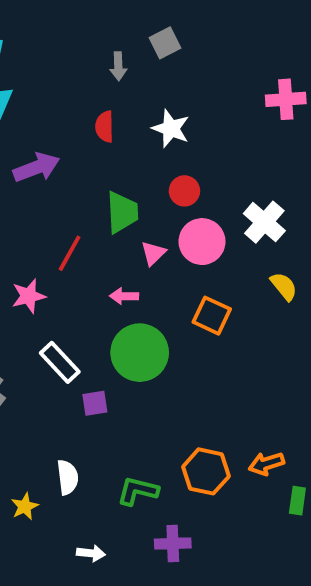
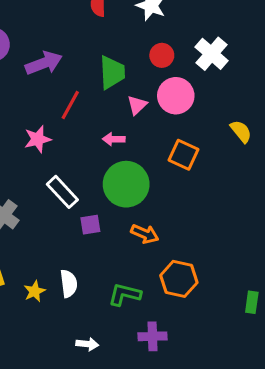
purple arrow: (36, 168) -> (44, 63), moved
white cross: (264, 222) -> (211, 54), moved
orange arrow: (266, 464) -> (145, 234), moved, turned -140
yellow star: (25, 506) -> (35, 291), moved

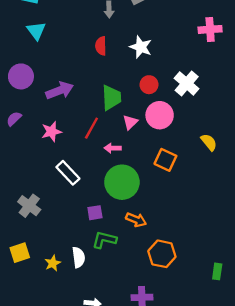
red line: (70, 105) -> (91, 128), moved
pink star: (38, 139) -> (51, 132), moved
white rectangle: (62, 192) -> (68, 173), moved
green L-shape: (125, 294) -> (104, 240), moved

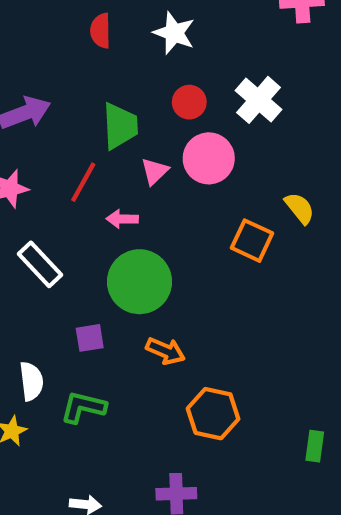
orange square: (165, 160) -> (252, 241), moved
green L-shape: (104, 240) -> (83, 407), moved
white semicircle: (79, 257) -> (31, 381), moved

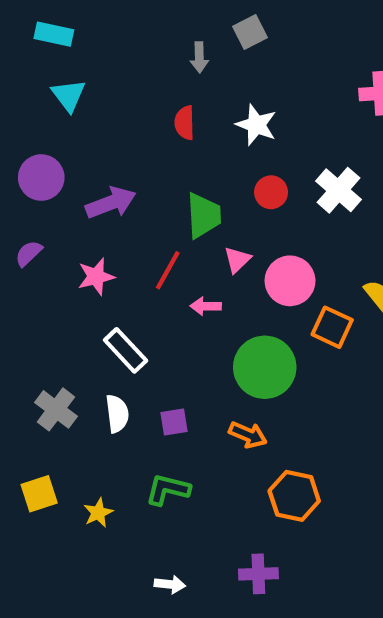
pink circle: (209, 158) -> (290, 281), moved
green circle: (139, 282) -> (265, 367), moved
white semicircle: (31, 381) -> (117, 414), moved

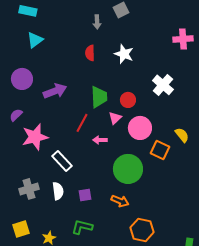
cyan triangle: (69, 95) -> (35, 40), turned 30
red circle: (271, 192) -> (128, 100), moved
pink star: (96, 277) -> (35, 137), moved, size x1.5
gray cross: (56, 409) -> (29, 189), turned 36

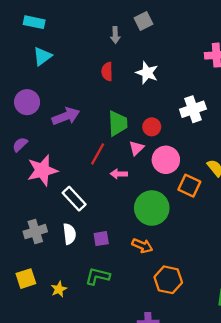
white cross: (163, 85) -> (193, 109), turned 30

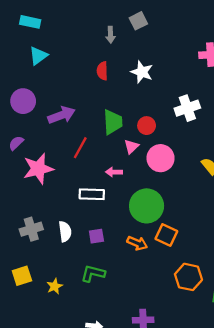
red line: (98, 154) -> (80, 148), moved
orange square: (189, 186) -> (166, 235), moved
white rectangle: (74, 199) -> (92, 194), moved, turned -45
orange hexagon: (168, 280) -> (188, 277), moved

